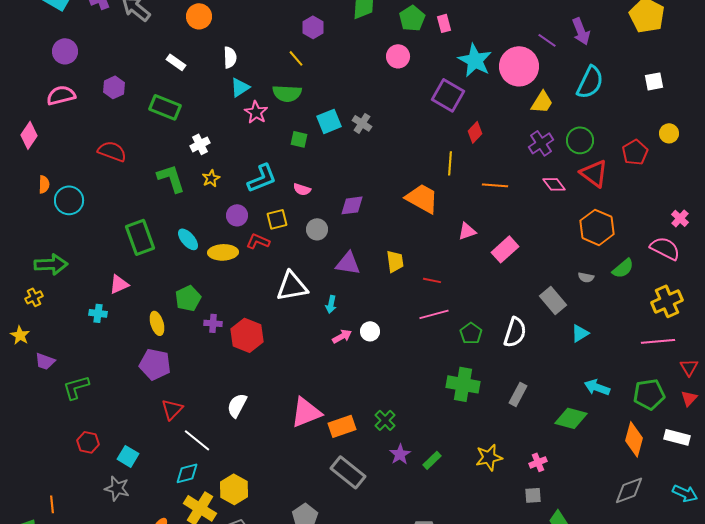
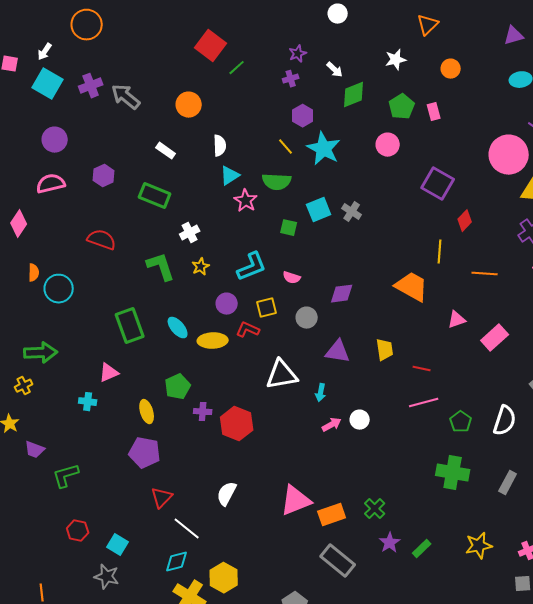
cyan star: (475, 60) -> (324, 149), moved

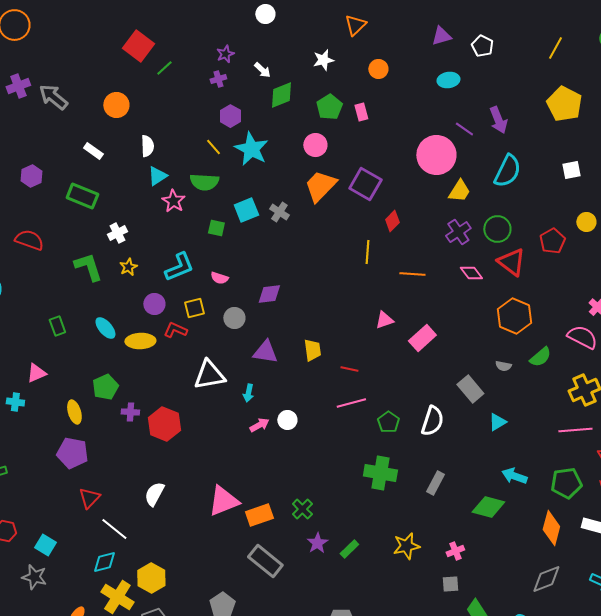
orange trapezoid: (412, 287) -> (320, 186), moved, turned -75
green rectangle: (130, 326) -> (57, 326), size x0.6

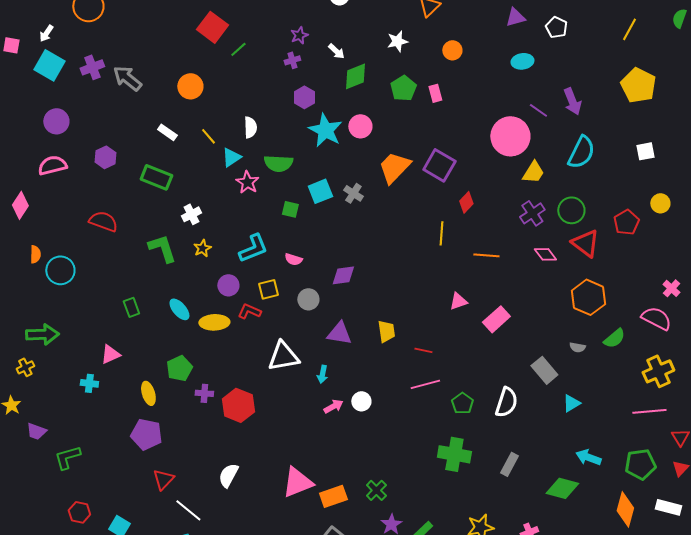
pink circle: (315, 145) -> (360, 126), moved
white semicircle: (147, 146) -> (250, 127), moved
yellow line: (213, 147) -> (208, 136), moved

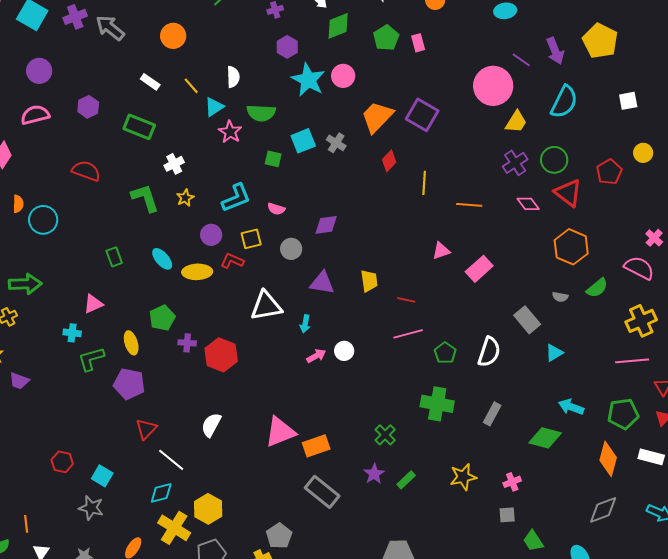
yellow pentagon: (638, 85) -> (600, 41), moved
red diamond: (466, 202) -> (389, 161), moved
green L-shape: (67, 457) -> (91, 359), moved
green cross: (376, 490) -> (385, 435), moved

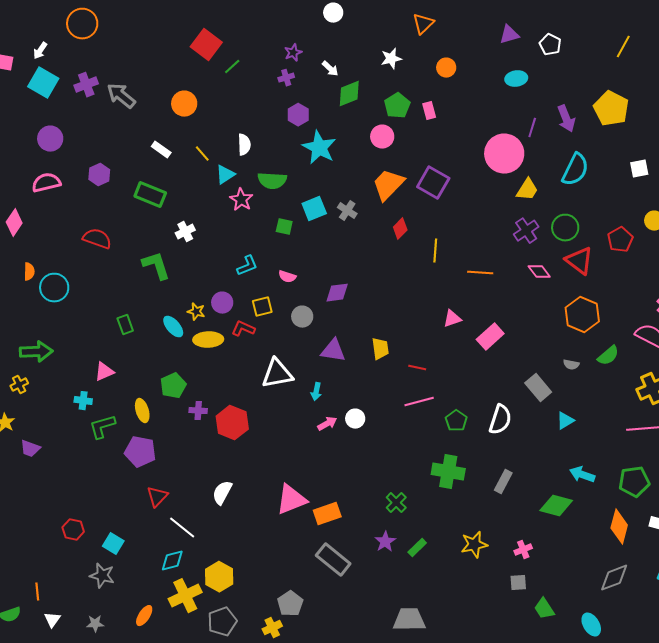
purple line: (521, 60) -> (532, 128), turned 72
pink circle: (343, 76) -> (382, 137), moved
yellow star: (185, 198) -> (196, 312), moved, turned -30
cyan L-shape: (236, 198) -> (247, 266), size x0.7
yellow cross: (174, 528) -> (185, 596), turned 32

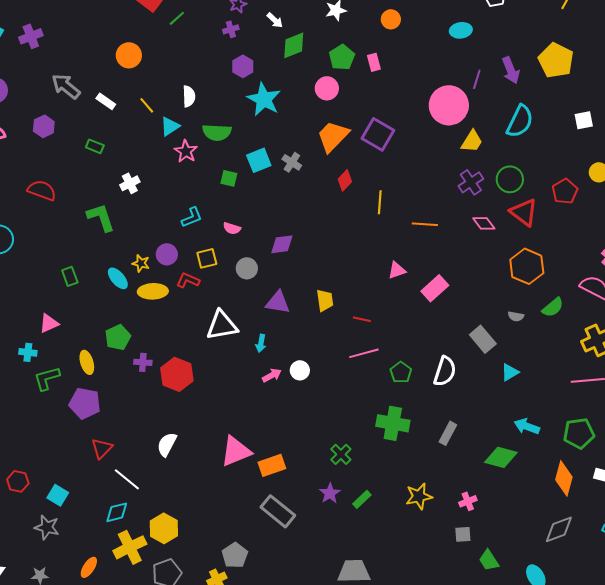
gray arrow: (121, 96) -> (66, 86), moved
green rectangle: (150, 195) -> (95, 146), size x0.6

